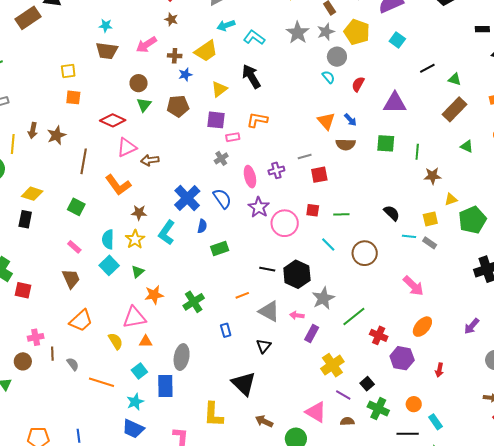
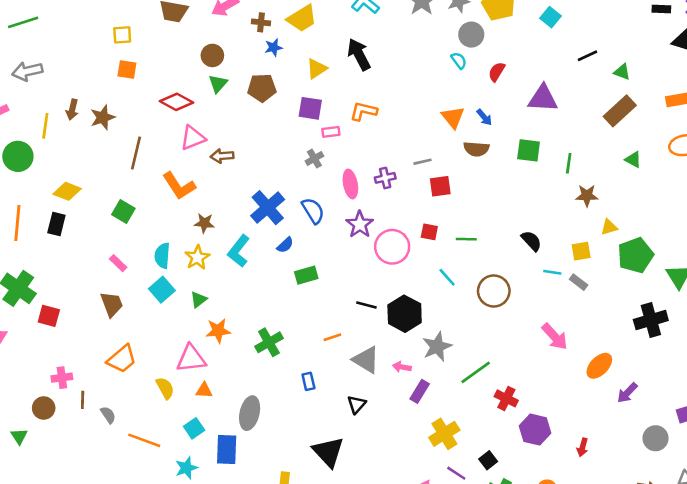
blue semicircle: (202, 226) -> (285, 245), turned 32
orange ellipse: (422, 327) -> (599, 366), moved

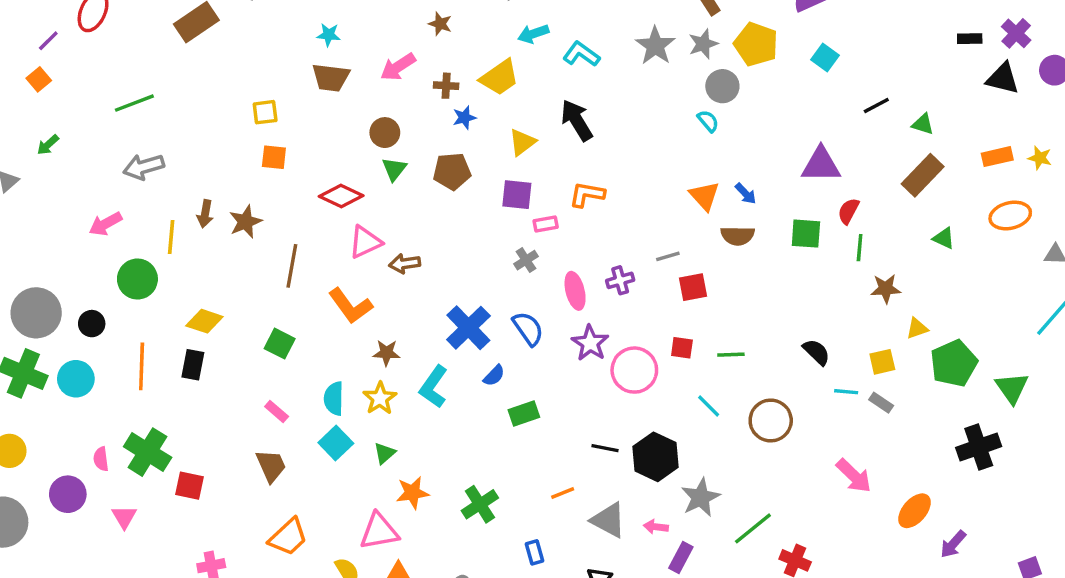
red semicircle: (497, 72) -> (848, 211), moved

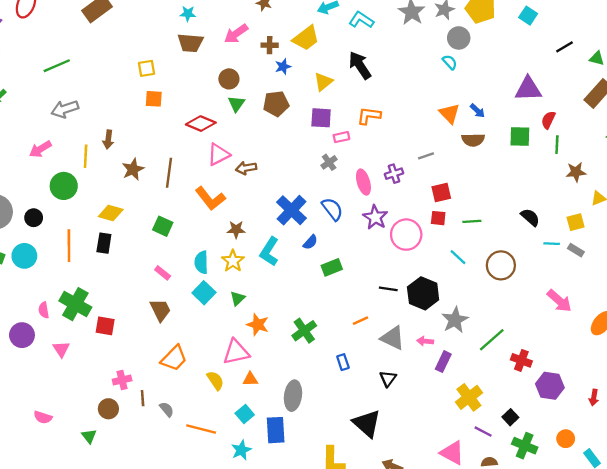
brown star: (246, 222) -> (133, 169), moved
red square: (693, 287) -> (441, 192), moved
orange star: (413, 493) -> (258, 325), turned 30

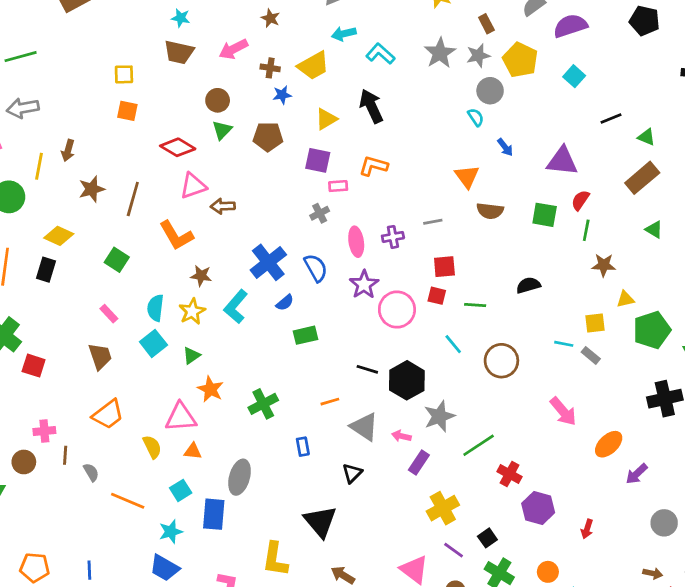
blue arrow: (477, 111) -> (505, 147), moved
black semicircle: (530, 217) -> (528, 285), moved, turned -66

